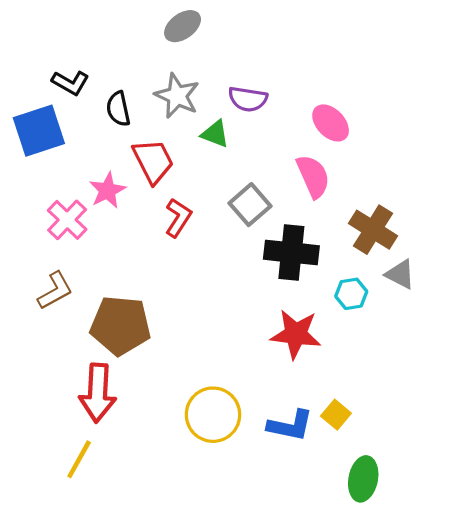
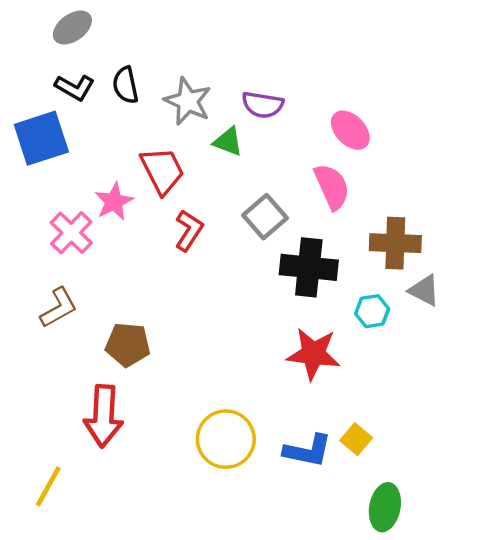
gray ellipse: (183, 26) -> (72, 28), moved
black semicircle: (118, 109) -> (125, 85), moved
brown cross: (373, 230) -> (395, 243), turned -30
brown pentagon: (120, 325) -> (128, 345), size x0.7
yellow line: (79, 459) -> (48, 486), moved

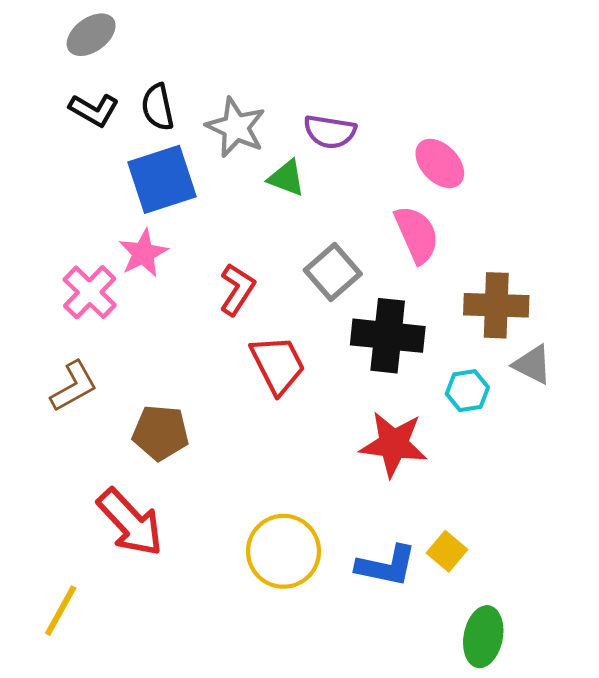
blue square: (41, 138) -> (162, 179), moved
red trapezoid: (162, 170) -> (278, 365), moved
red arrow: (104, 416) -> (130, 522), turned -46

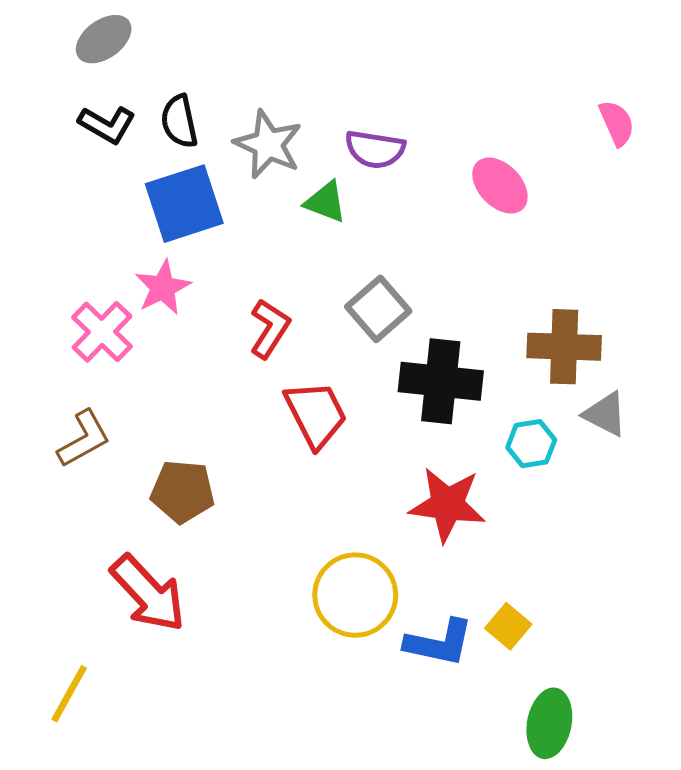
pink semicircle: (417, 234) -> (617, 123), moved, size x0.7
yellow circle: (284, 551) -> (355, 595), moved

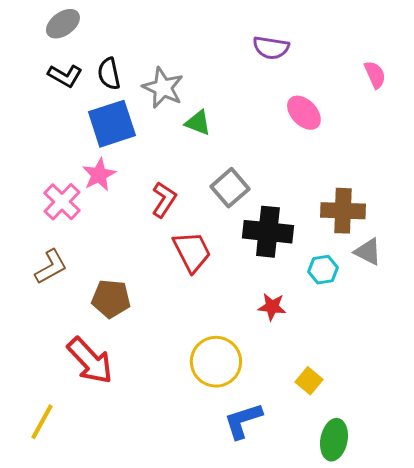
purple semicircle: (375, 149) -> (271, 48), moved
red star: (447, 505) -> (272, 307), size x0.6
blue L-shape: (439, 643) -> (243, 421), moved, turned 150

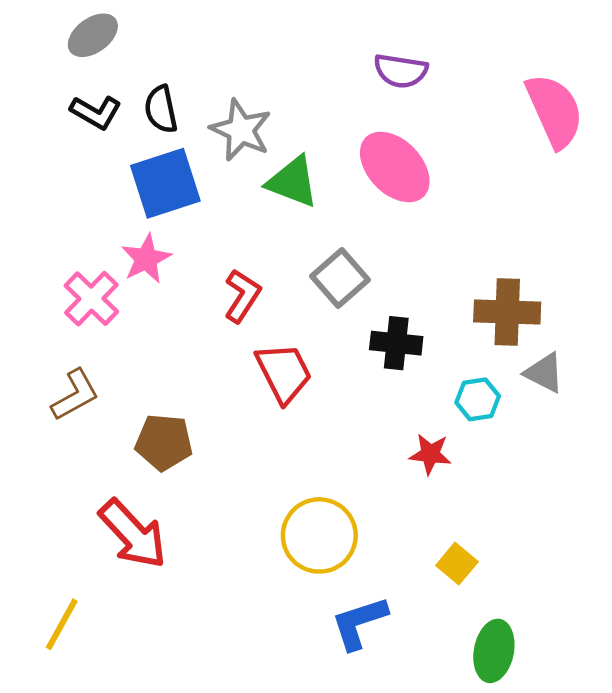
pink semicircle: (375, 75) -> (555, 111), size x1.8
pink ellipse: (304, 113) -> (395, 167), moved, size x1.4
green triangle: (198, 123) -> (293, 182), size x1.4
black cross: (268, 232) -> (396, 343), size x0.7
red star: (272, 307) -> (430, 454), moved

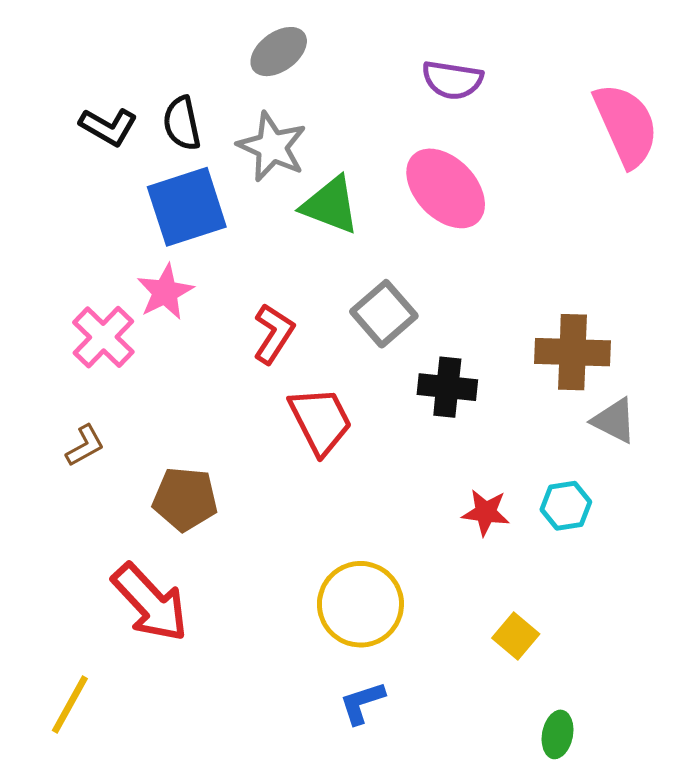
gray ellipse: (93, 35) -> (279, 52), moved
brown L-shape: (75, 395) -> (85, 446), size x0.7
cyan hexagon: (478, 399) -> (566, 506), moved
blue L-shape: (359, 623) -> (362, 703), moved, size x0.7
green ellipse: (494, 651) -> (558, 734), size x0.7

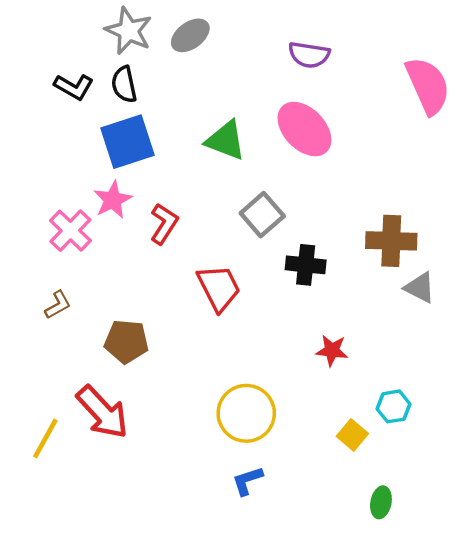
gray star: (272, 147) -> (129, 31), moved
red L-shape: (274, 334) -> (164, 224), moved
cyan hexagon: (566, 506) -> (394, 406), moved
yellow line: (70, 704) -> (45, 438), moved

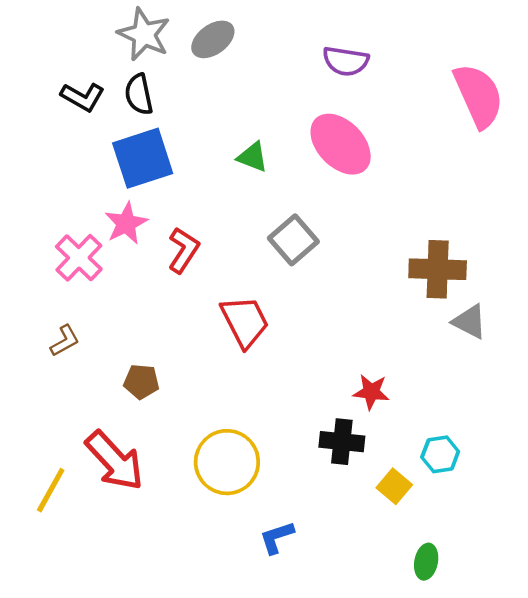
green triangle: (226, 140) -> (252, 157), size x0.7
black cross: (306, 265) -> (342, 442), moved
brown pentagon: (126, 341) -> (141, 382), size x0.7
yellow circle: (246, 413) -> (227, 462), moved

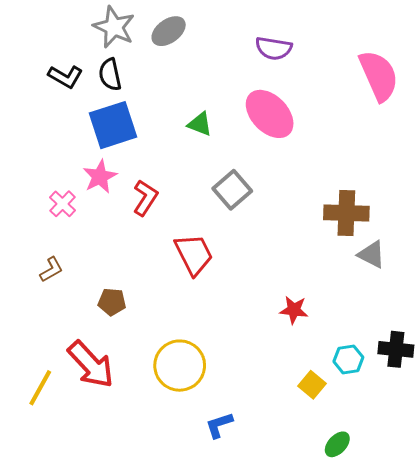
pink cross: (79, 258) -> (62, 204), size x0.7
black cross: (342, 442) -> (396, 349), moved
green ellipse: (426, 562) -> (337, 444), turned 32

